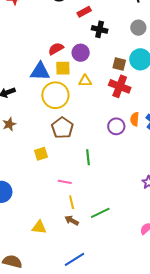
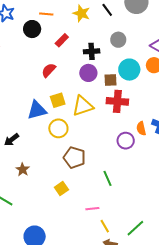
black cross: (100, 29) -> (92, 51), moved
red semicircle: (56, 49) -> (49, 70), moved
purple circle: (81, 53) -> (88, 73), moved
yellow triangle: (85, 81) -> (83, 106), size x1.6
yellow circle: (55, 95) -> (58, 128), size x0.7

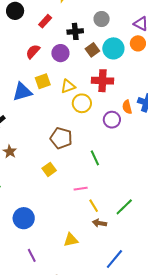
purple circle: (88, 73) -> (60, 53), moved
brown square: (111, 80) -> (92, 50), moved, turned -32
yellow triangle: (83, 106) -> (68, 86), size x0.7
yellow circle: (58, 128) -> (82, 103), moved

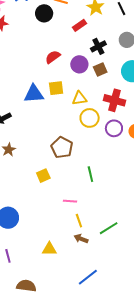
red rectangle: (45, 21) -> (80, 25), moved
black cross: (75, 31) -> (98, 46), turned -35
brown square: (92, 50) -> (100, 69), moved
purple circle: (112, 120) -> (114, 128), moved

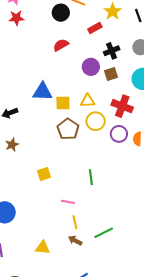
red semicircle: (53, 57) -> (61, 45), moved
yellow square: (56, 88) -> (63, 103), moved
brown pentagon: (62, 148) -> (68, 129), moved

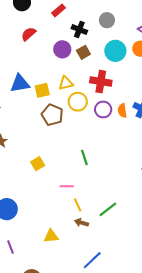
black cross: (112, 51) -> (79, 30), turned -35

